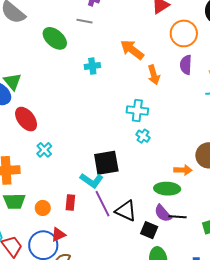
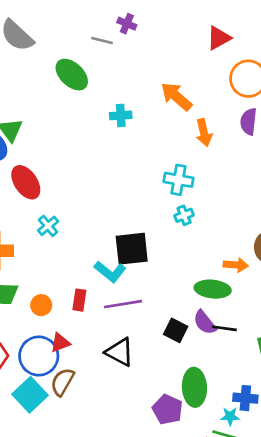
gray line: (85, 21) -> (102, 40), moved
cyan cross: (143, 136) -> (184, 215), turned 32
purple line: (102, 204) -> (123, 304), turned -76
black triangle: (126, 211) -> (120, 352), moved
black square: (149, 230) -> (176, 330), moved

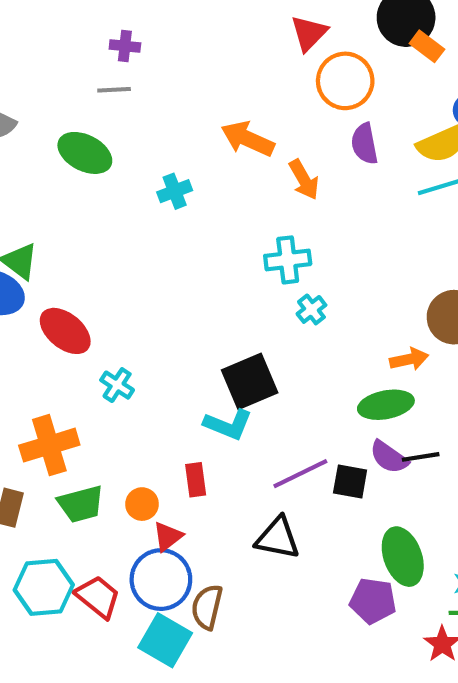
purple cross: (127, 24) -> (125, 46), moved
red triangle: (219, 38) -> (309, 33), moved
purple line: (123, 304) -> (300, 474), moved
red triangle: (60, 343) -> (168, 536), moved

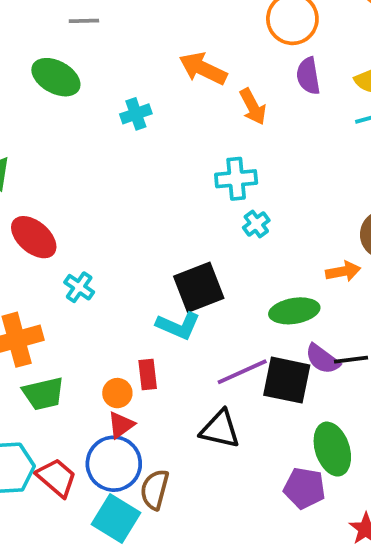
green ellipse: (386, 405) -> (294, 311), moved
black square: (350, 482) -> (287, 380), size x1.5
orange circle: (142, 504) -> (117, 393), moved

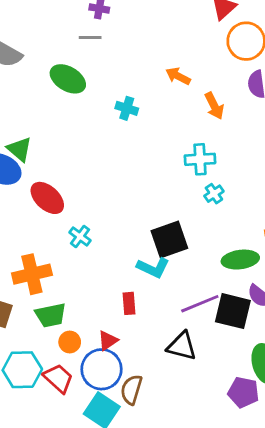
orange arrow: (203, 69) -> (178, 76), size x0.7
cyan cross: (136, 114) -> (127, 108), turned 35
orange circle: (117, 393) -> (70, 342), moved

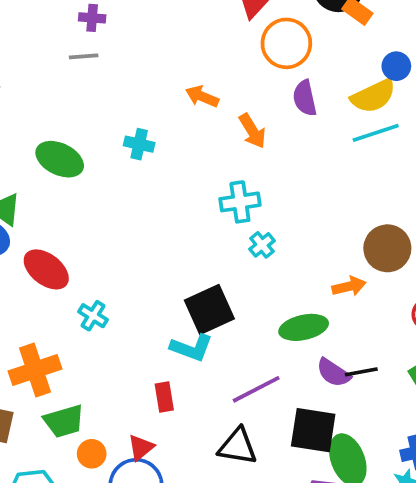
green ellipse: (68, 79) -> (60, 159), moved
black square: (233, 311) -> (313, 430), moved

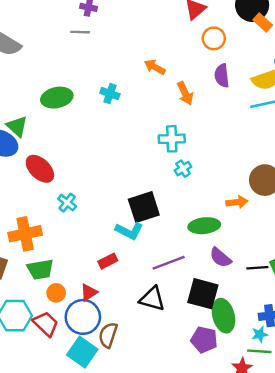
orange circle: (286, 43) -> (214, 38), size x0.7
green ellipse: (60, 159) -> (57, 98), turned -44
black line: (361, 372) -> (257, 268), moved
red rectangle: (164, 397) -> (108, 261), turned 66

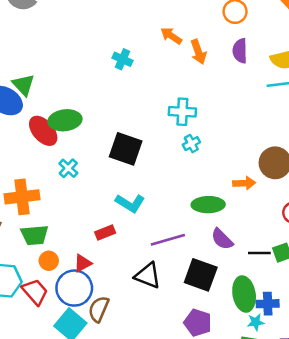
orange arrow: (185, 93) -> (198, 52), moved
green ellipse: (57, 98) -> (65, 120), moved
black square: (144, 207) -> (126, 149), moved, turned 32
green ellipse: (223, 316) -> (244, 294), moved

